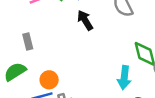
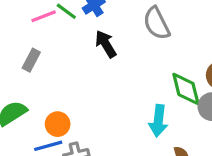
gray rectangle: (28, 42) -> (31, 60), moved, turned 42

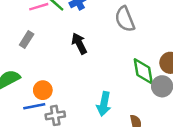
black arrow: (106, 44) -> (79, 43), moved
cyan arrow: (158, 121) -> (104, 104), moved

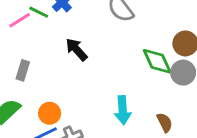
gray rectangle: (27, 40) -> (23, 70), moved

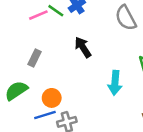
cyan arrow: (123, 110) -> (115, 83), moved

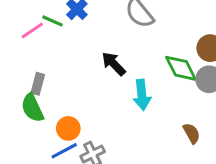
black arrow: (83, 47) -> (114, 64), moved
green semicircle: (16, 91) -> (32, 108), moved, turned -70

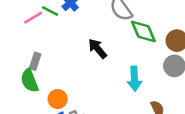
green diamond: (181, 68) -> (143, 31), moved
cyan arrow: (142, 95) -> (134, 79), moved

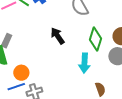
green diamond: (143, 31) -> (96, 39), moved, turned 35

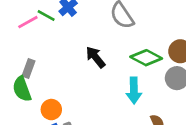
green diamond: (96, 39) -> (146, 58), turned -75

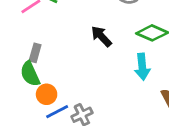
orange circle: (51, 110) -> (47, 94), moved

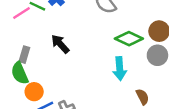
black arrow: (101, 36) -> (60, 44), moved

